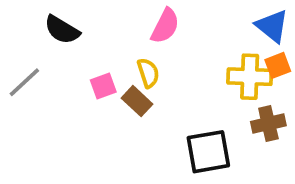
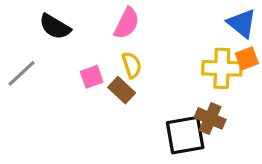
pink semicircle: (165, 26) -> (127, 23), moved
brown cross: (268, 124) -> (210, 118), moved, turned 36

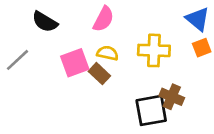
yellow semicircle: (132, 65) -> (108, 53), turned -60
yellow cross: (222, 68) -> (154, 50), moved
pink square: (92, 77) -> (75, 63), size x1.5

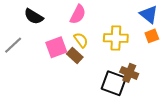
yellow semicircle: (108, 53) -> (81, 40), turned 42
black square: (151, 110) -> (114, 83), turned 30

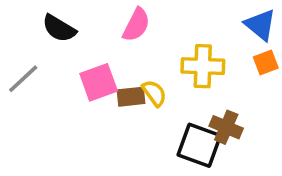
yellow semicircle: (81, 40) -> (154, 93), moved
brown rectangle: (75, 55) -> (131, 97), turned -49

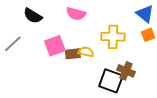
pink semicircle: (136, 25) -> (76, 14), turned 78
yellow semicircle: (154, 93) -> (86, 52), turned -42

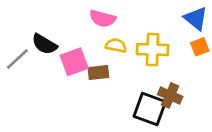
black semicircle: (33, 16) -> (44, 44), moved
yellow semicircle: (86, 52) -> (116, 46), moved

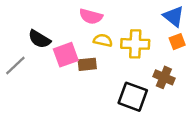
gray line: (17, 59) -> (15, 65), moved
brown cross: (170, 95) -> (164, 77), moved

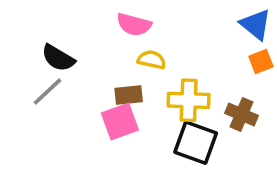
yellow cross: (135, 44) -> (189, 100), moved
pink square: (66, 55) -> (120, 121), moved
gray line: (15, 65) -> (48, 91), moved

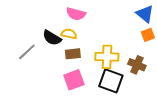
black semicircle: (58, 58) -> (52, 38), moved
yellow semicircle: (152, 60) -> (69, 34), moved
pink square: (120, 121) -> (74, 80), moved

